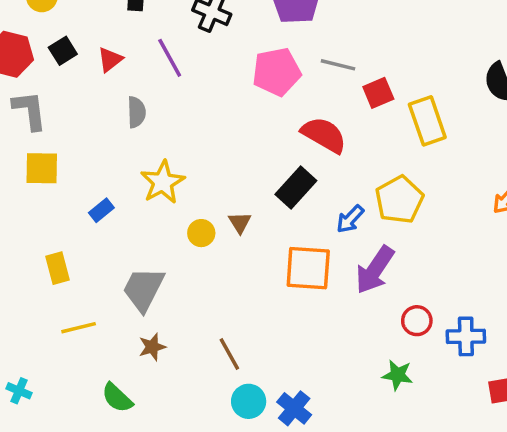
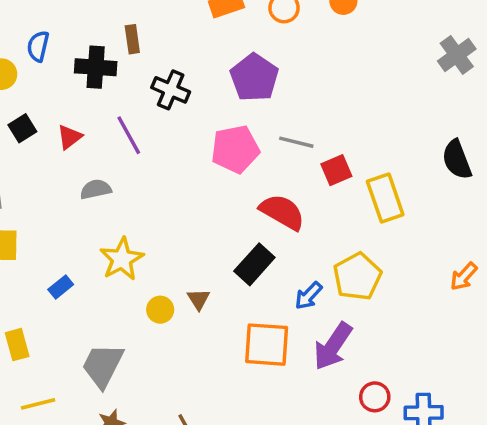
gray semicircle: (136, 112) -> (96, 189), turned -100

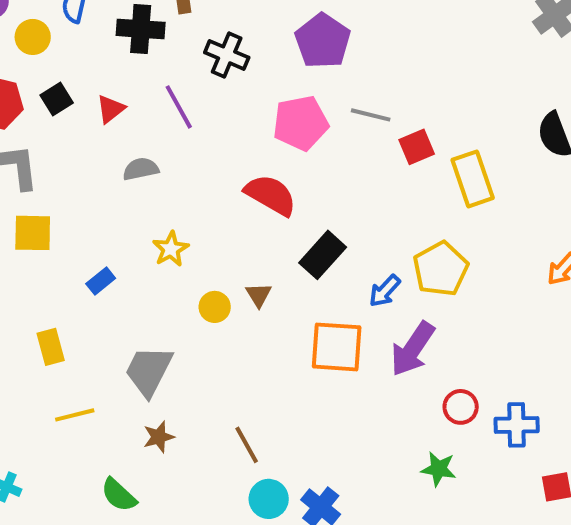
red semicircle: (282, 212) -> (271, 195), moved
yellow star: (122, 259) -> (171, 249), size x0.7

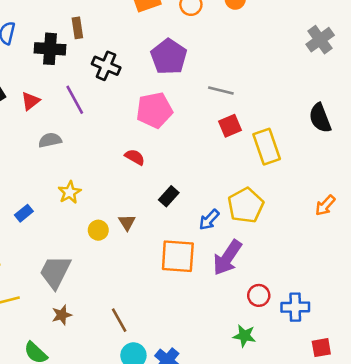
gray line: (371, 115) -> (221, 91), moved
red semicircle: (271, 195) -> (135, 157), size x0.6
black rectangle: (323, 255) -> (169, 196), size x0.7

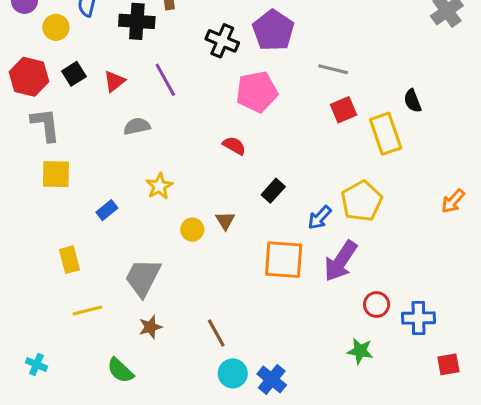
black cross: (106, 66) -> (222, 41), moved
black semicircle: (320, 118) -> (413, 101), moved, size x0.7

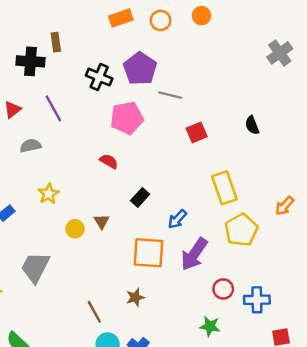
gray line: (333, 69) -> (170, 95), moved
yellow rectangle: (386, 134) -> (224, 188), moved
yellow pentagon: (362, 201) -> (241, 230), moved
brown star: (150, 327) -> (135, 297), moved

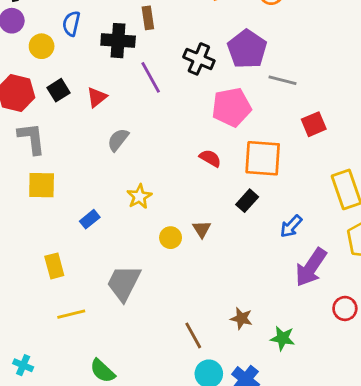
purple line: (53, 108) -> (151, 77), moved
gray semicircle: (30, 146) -> (118, 140), turned -40
orange square: (148, 253) -> (263, 158), moved
brown star: (135, 297) -> (241, 318), turned 30
green star: (210, 326) -> (283, 338), moved

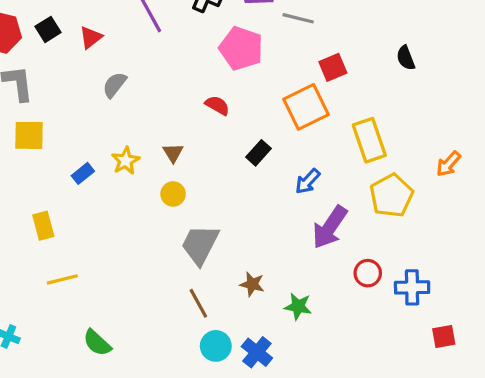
pink pentagon: (232, 107) -> (241, 48), turned 30
orange square: (263, 158) -> (306, 107), moved, turned -30
yellow star: (139, 196) -> (126, 161), moved
brown triangle: (202, 229) -> (173, 153), moved
gray trapezoid: (124, 283) -> (200, 245), moved

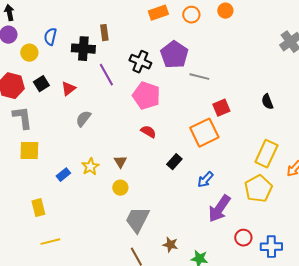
pink pentagon: (241, 48) -> (146, 96), moved
yellow rectangle: (369, 140) -> (266, 154), moved, turned 44

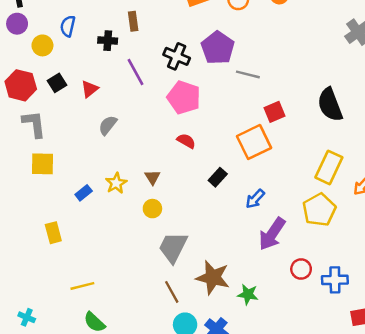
black cross: (83, 49) -> (108, 41), size x0.7
black semicircle: (267, 102) -> (330, 105), size x1.8
yellow line: (50, 242) -> (82, 286), moved
brown star: (170, 245) -> (213, 277), size x1.8

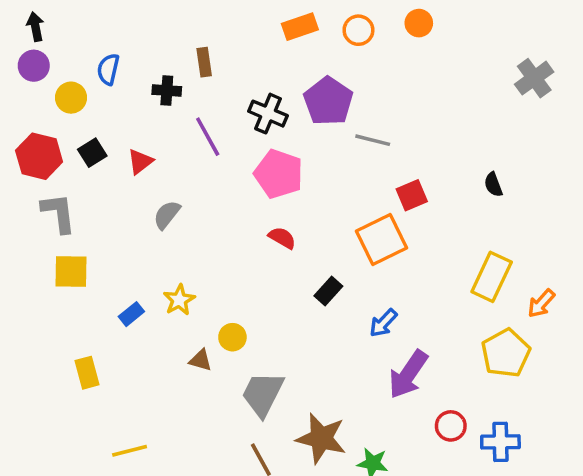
black semicircle: (330, 105) -> (493, 185), size x0.5
brown triangle: (152, 177) -> (201, 360), moved, turned -42
yellow pentagon: (319, 210) -> (506, 353), moved

